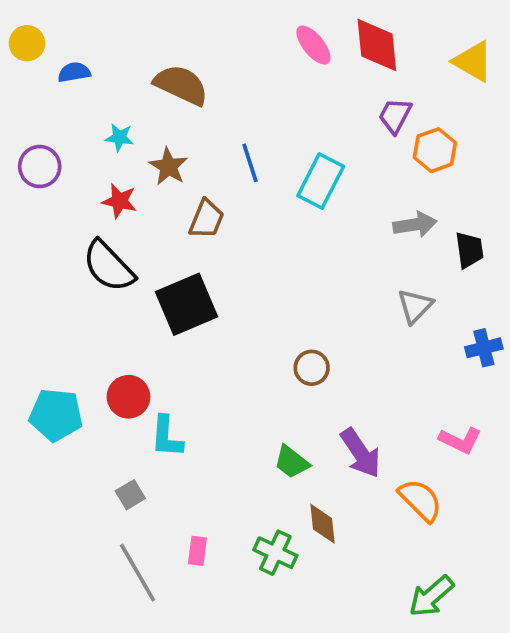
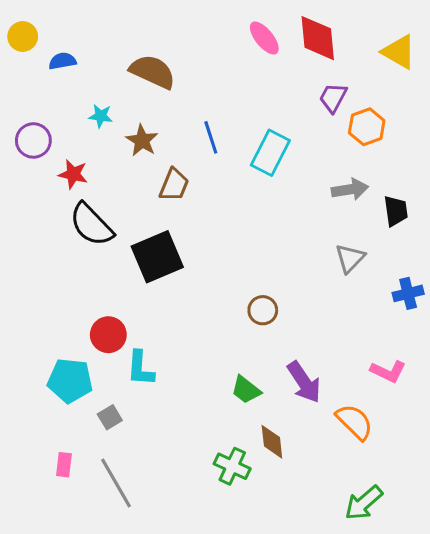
red star: (119, 201) -> (73, 174), moved
cyan pentagon: (56, 415) -> (70, 381), moved
pink rectangle: (197, 551) -> (64, 465), moved

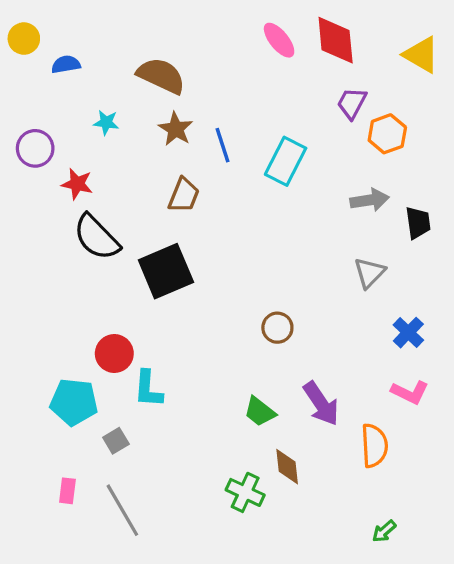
brown star: (142, 140) -> (176, 129), moved
blue cross: (408, 293) -> (408, 333), moved, turned -32
orange semicircle: (355, 422) -> (374, 446), turned 42
green arrow: (364, 503) -> (384, 531), size x0.6

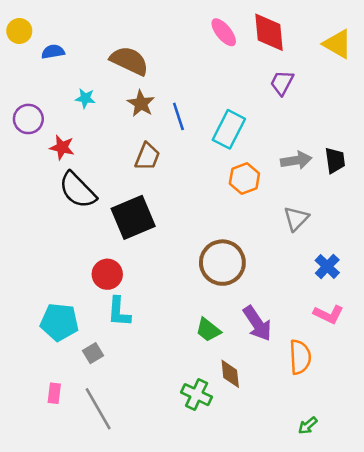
orange hexagon: (387, 134) -> (244, 178), moved
black trapezoid: (418, 223) -> (335, 160), moved
brown circle: (277, 328) -> (222, 263), size x1.8
red circle: (114, 354) -> (107, 274), moved

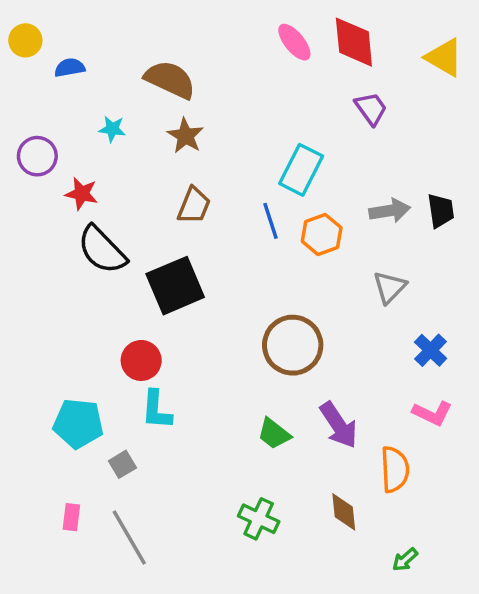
purple trapezoid: (282, 83) -> (371, 108), turned 116
blue line: (178, 116) -> (271, 221), moved
brown diamond: (230, 374) -> (344, 512), moved

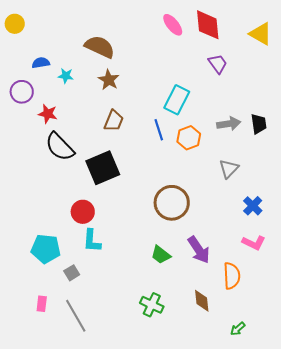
blue semicircle: (70, 68) -> (41, 63), moved

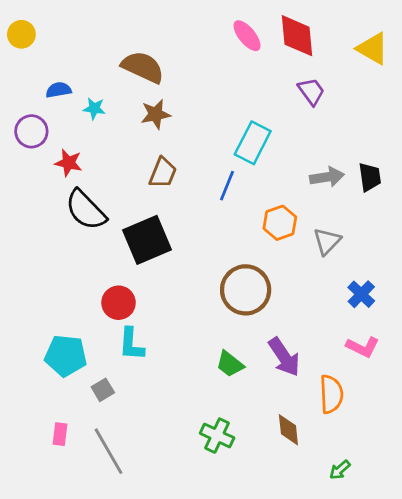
brown star: (109, 80) -> (156, 114), turned 30
blue line: (159, 130) -> (227, 186), turned 40
orange hexagon: (189, 138) -> (280, 223), moved

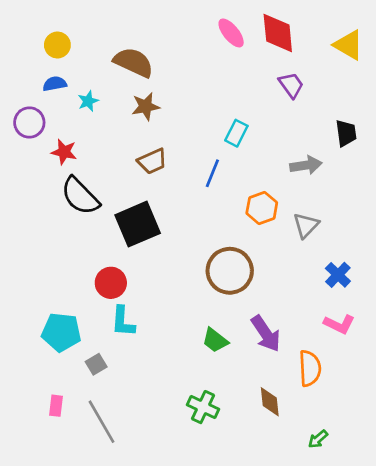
yellow circle: (21, 34) -> (57, 45), moved
cyan star: (94, 109) -> (88, 101), turned -30
cyan rectangle: (253, 143) -> (236, 133), size x0.7
brown trapezoid: (163, 173) -> (152, 161), turned 44
black trapezoid: (370, 177) -> (346, 133), moved

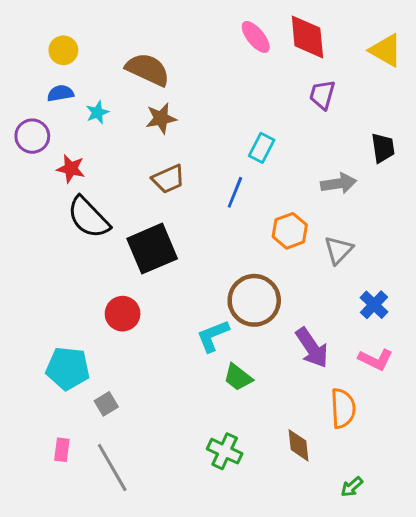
purple trapezoid: (291, 85) -> (322, 95), turned -128
cyan L-shape: (123, 322) -> (213, 336), moved, turned 64
purple arrow: (266, 334) -> (312, 348), moved

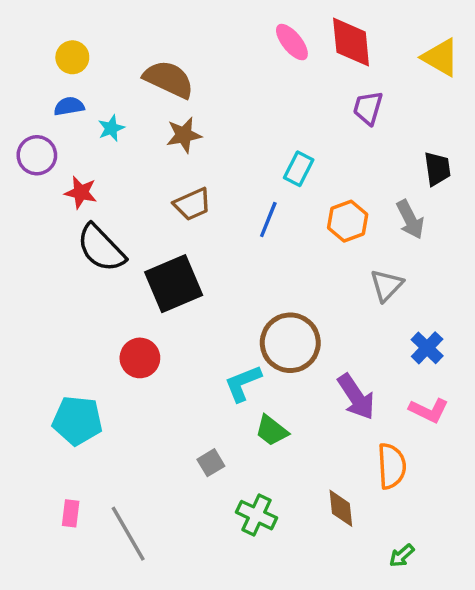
gray arrow: (339, 183) -> (410, 219), moved, turned 72
orange hexagon: (290, 231) -> (348, 221), moved
gray square: (106, 404) -> (211, 463), moved

